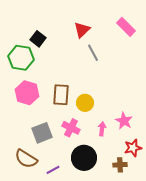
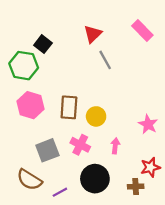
pink star: (124, 121) -> (148, 124), moved

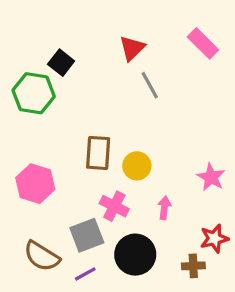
pink hexagon: (31, 105) -> (35, 184), moved
gray square: (47, 150) -> (87, 235), moved

